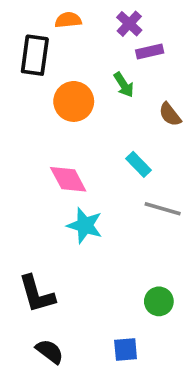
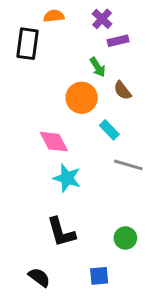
orange circle: (74, 101) -> (82, 98), moved
brown semicircle: (170, 114) -> (122, 90), moved
black L-shape: (37, 294) -> (61, 232), moved

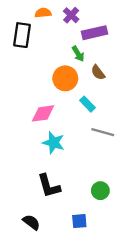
purple cross: (102, 19) -> (71, 15), moved
purple rectangle: (118, 41) -> (95, 33), size x1.5
pink diamond: (54, 142) -> (43, 113), turned -70

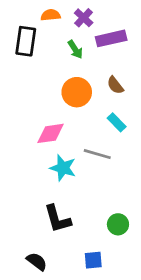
green arrow: (78, 54) -> (75, 49), moved
cyan rectangle: (87, 104) -> (117, 122), moved
gray line: (103, 132) -> (97, 154), moved

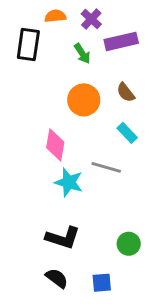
pink diamond: (51, 133) -> (55, 145), turned -72
black L-shape: (57, 219) -> (63, 238), turned -56
black semicircle: (37, 261) -> (57, 278), moved

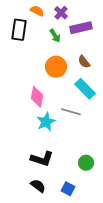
orange semicircle: (55, 16) -> (37, 11), turned 32
cyan rectangle: (127, 133) -> (85, 89), size x1.5
cyan star: (69, 182) -> (46, 122), turned 30
blue square: (102, 283) -> (68, 189), turned 32

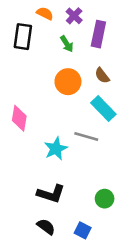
purple rectangle: (81, 28) -> (98, 34), turned -65
pink diamond: (37, 97) -> (19, 118), moved

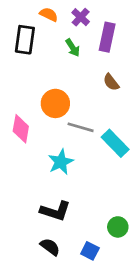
orange circle: (68, 82) -> (55, 103), moved
cyan rectangle: (103, 108) -> (115, 143), moved
gray line: (86, 136) -> (81, 127), moved
green circle: (105, 199) -> (118, 227), moved

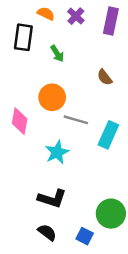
purple rectangle: (107, 37) -> (111, 21), moved
green arrow: (73, 48) -> (57, 54), moved
cyan rectangle: (115, 143) -> (108, 135), turned 68
green circle: (118, 227) -> (111, 214), size x1.5

